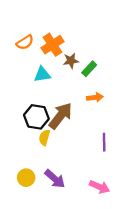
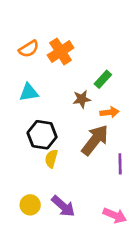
brown star: (71, 61) -> (82, 99), moved
cyan triangle: (42, 74) -> (29, 92), moved
brown arrow: (61, 116) -> (95, 140), moved

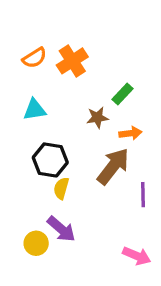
purple arrow: (63, 206) -> (61, 229), moved

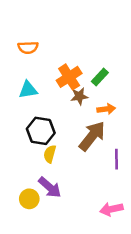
orange semicircle: (35, 58) -> (28, 47), turned 30
orange cross: (72, 61) -> (69, 77), moved
pink arrow: (137, 256) -> (111, 209), turned 145

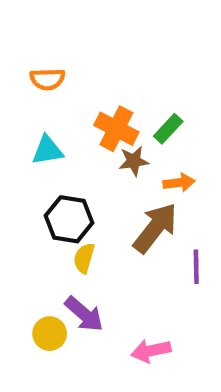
orange cross: (69, 77) -> (116, 129), turned -30
pink arrow: (111, 209) -> (151, 351), moved

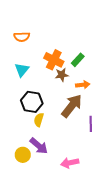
cyan triangle: (47, 150) -> (22, 70), turned -42

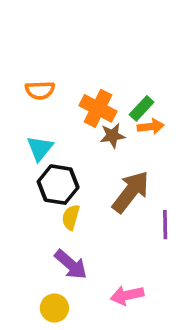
orange semicircle: (22, 37) -> (40, 90), moved
cyan triangle: (22, 70) -> (40, 148), moved
orange arrow: (83, 85) -> (151, 127), moved
yellow circle: (23, 155) -> (54, 308), moved

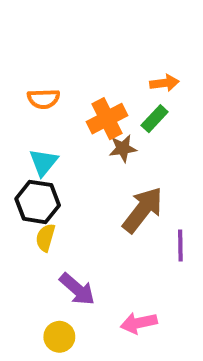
orange cross: (98, 108) -> (107, 119), turned 36
orange arrow: (151, 127) -> (164, 83), moved
black hexagon: (58, 185) -> (38, 202), moved
yellow semicircle: (71, 217) -> (45, 238), moved

